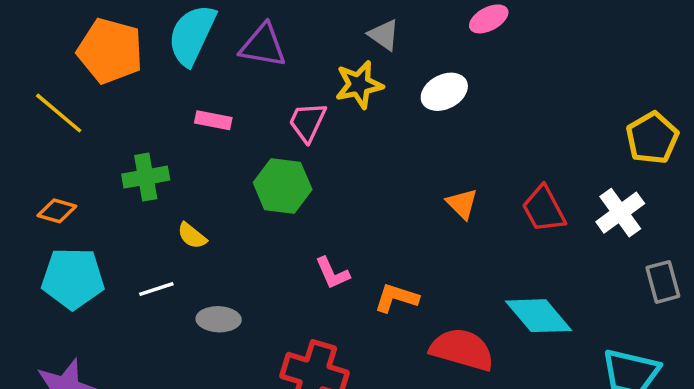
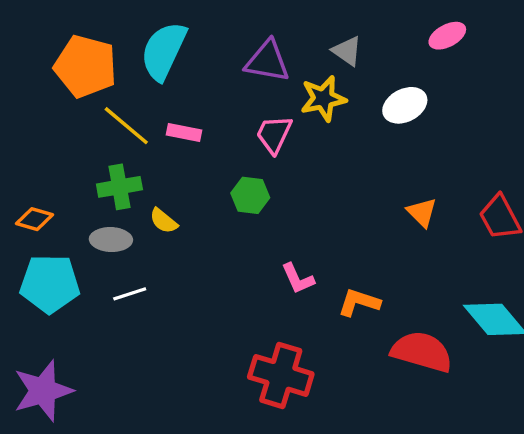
purple triangle: (263, 46) -> (267, 61), moved
yellow line: (59, 113) -> (126, 126), moved
green hexagon: (283, 186) -> (250, 195), size x0.7
yellow semicircle: (192, 236) -> (164, 221), moved
gray ellipse: (219, 319) -> (111, 240), moved

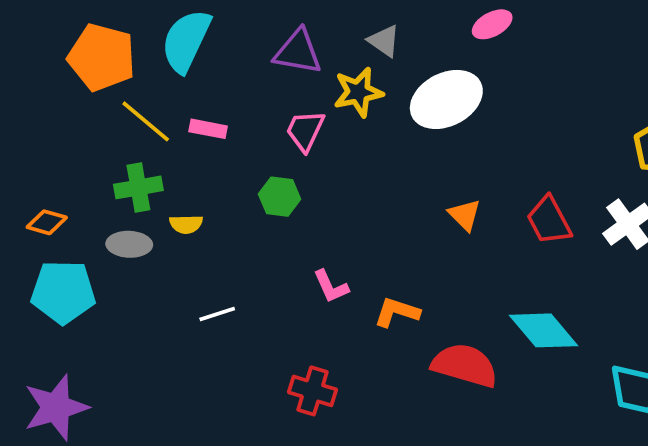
white ellipse: (405, 105) -> (446, 99), size x1.5
yellow semicircle: (164, 221) -> (186, 224), turned -40
white line: (130, 294) -> (217, 314), moved
red cross: (281, 375) -> (313, 391), size x0.7

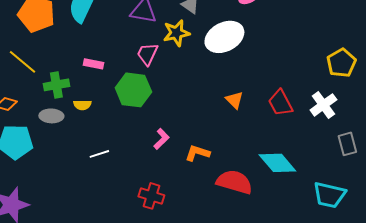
yellow line: (146, 121) -> (22, 62), moved
pink rectangle: (208, 129) -> (93, 64), moved
green hexagon: (280, 197) -> (133, 90), size x1.6
pink L-shape: (331, 286) -> (161, 139), turned -110

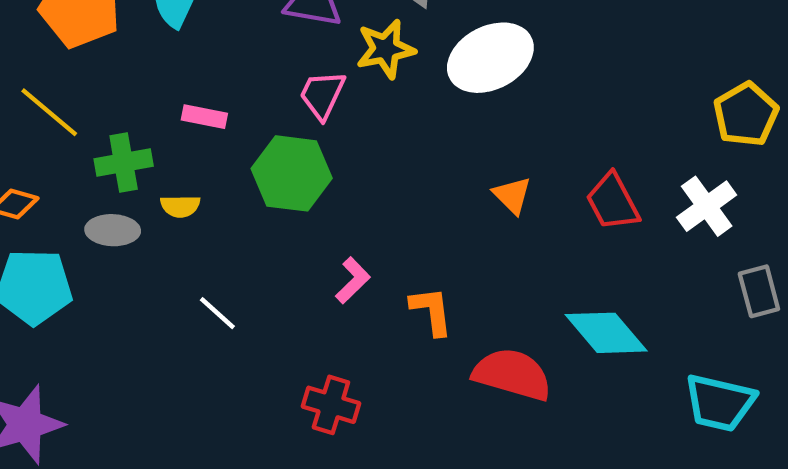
orange L-shape: (197, 153) -> (431, 311), turned 65
white line: (99, 154) -> (217, 313), turned 60

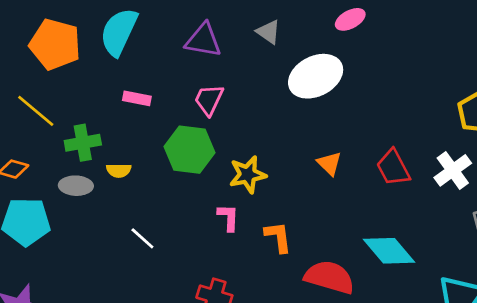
yellow star: (386, 49) -> (248, 175), moved
pink rectangle: (204, 117) -> (137, 98), moved
pink L-shape: (353, 280) -> (228, 218), turned -44

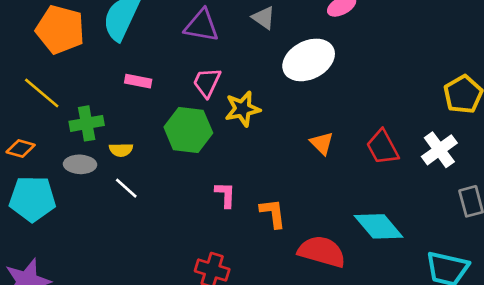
yellow star: (248, 175) -> (243, 109), moved
white line: (142, 238) -> (126, 188), moved

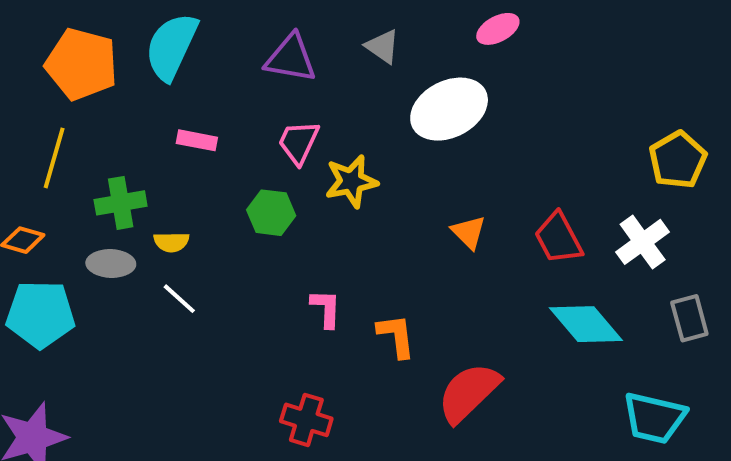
yellow line: (42, 93) -> (54, 158), turned 66
green hexagon: (188, 130) -> (271, 213), size x0.7
cyan diamond: (379, 226) -> (586, 324), moved
red semicircle: (322, 252) -> (469, 393), turned -60

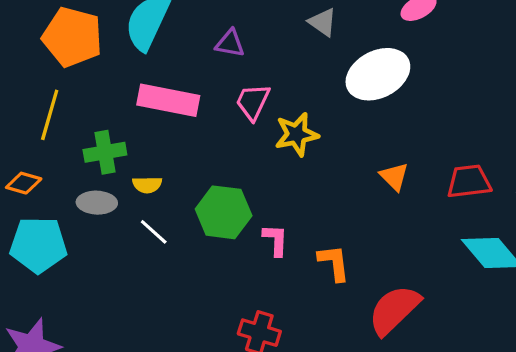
purple triangle: (291, 58) -> (230, 43), moved, size x0.7
pink rectangle: (197, 140) -> (168, 100), size x1.8
green hexagon: (271, 213) -> (224, 212), moved, size x1.4
red trapezoid: (559, 238) -> (469, 181), turned 111

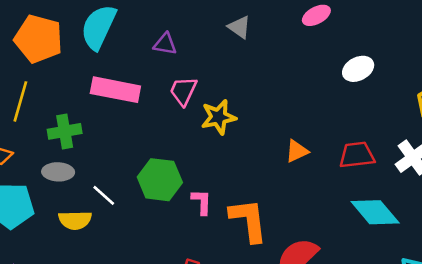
white ellipse: (378, 74) -> (358, 69), moved, size x0.6
orange triangle: (394, 177) -> (297, 151), turned 50
yellow semicircle: (147, 185) -> (75, 220), moved, size x1.4
orange L-shape: (334, 263) -> (249, 220), size x1.5

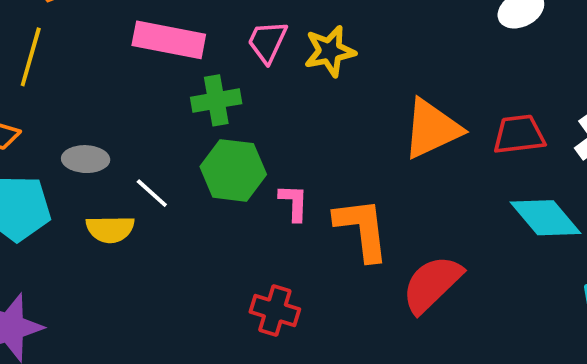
yellow star: (219, 117) -> (330, 51), moved
green cross: (65, 131) -> (216, 100), moved
orange triangle: (297, 151) -> (432, 129), size x1.8

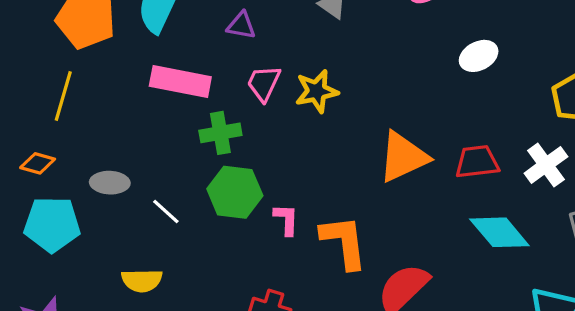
yellow semicircle: (110, 229) -> (142, 280), moved

